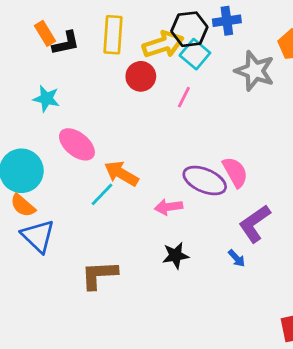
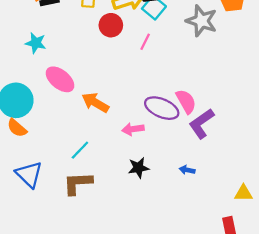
cyan line: (102, 194) -> (80, 150), moved
purple L-shape: (255, 224) -> (201, 124), moved
blue triangle: (38, 236) -> (29, 174), moved
blue arrow: (237, 258) -> (187, 170), turned 144

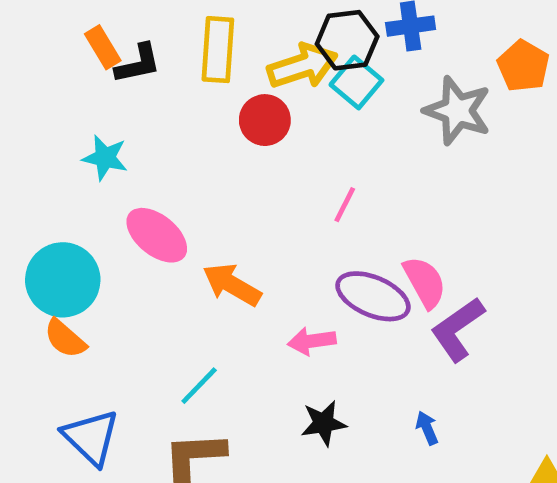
pink line: (145, 42) -> (345, 205), moved
blue arrow: (187, 170) -> (427, 428), turned 56

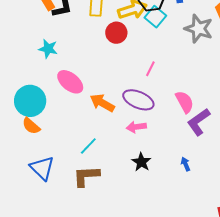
purple ellipse: (373, 296) -> (138, 100), moved
black star: (324, 423) -> (141, 162), turned -30

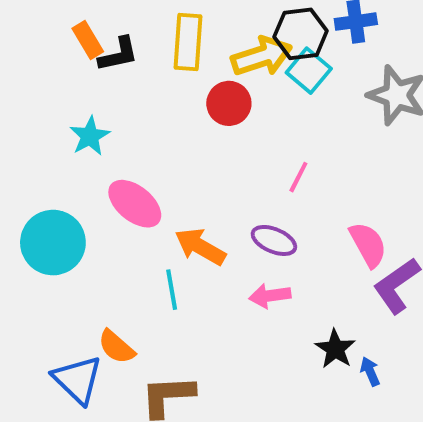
cyan star: (48, 49) -> (90, 136), turned 30
purple ellipse: (138, 100) -> (274, 240), size x0.7
orange semicircle: (31, 126) -> (116, 347), moved
cyan line: (88, 146) -> (172, 290), moved, turned -54
black star: (141, 162) -> (335, 349), moved

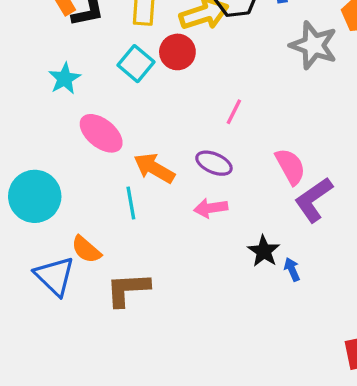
cyan square: (309, 71) -> (136, 64), moved
cyan circle: (53, 243) -> (35, 196), moved

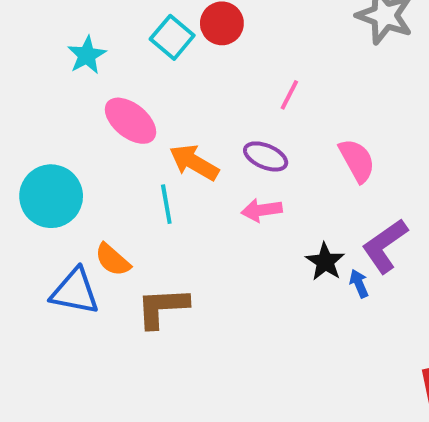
purple L-shape: (314, 200) -> (385, 246), moved
blue triangle: (55, 276) -> (75, 292), turned -33

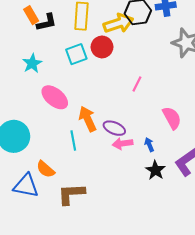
cyan square: (172, 37) -> (76, 54), turned 30
purple ellipse: (266, 156) -> (114, 128), moved
orange arrow: (194, 162) -> (88, 119), turned 35
blue arrow: (359, 284) -> (149, 145), moved

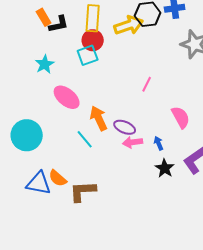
red circle: (102, 47) -> (93, 40), moved
cyan line: (73, 140) -> (85, 139), turned -30
orange semicircle: (46, 169) -> (58, 178), moved

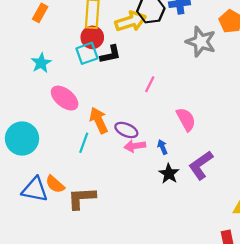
orange rectangle: (44, 17) -> (40, 13), turned 60
black L-shape: (59, 24) -> (110, 54), moved
cyan line: (85, 139) -> (84, 143), turned 60

